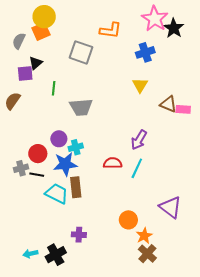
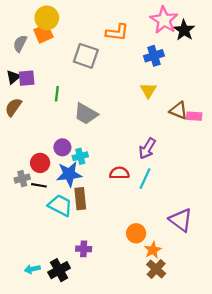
black triangle: (36, 63) -> (13, 77), moved
gray trapezoid: (81, 107) -> (86, 114), turned 35

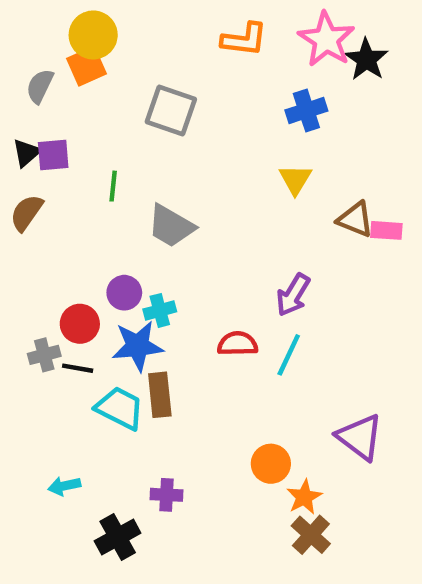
orange L-shape: (117, 32) -> (244, 39), moved
cyan arrow: (32, 269) -> (64, 486), moved

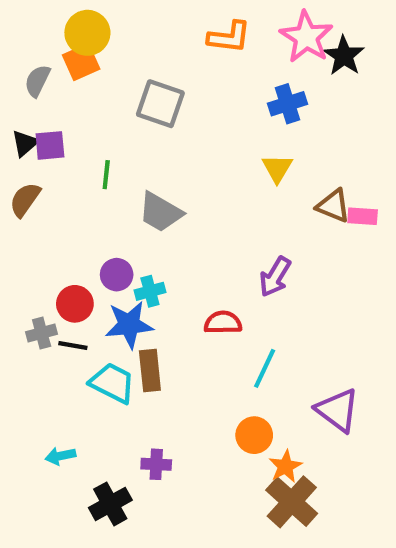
cyan line: (289, 355) -> (265, 368), moved
brown cross: (311, 535) -> (292, 502), size x1.4

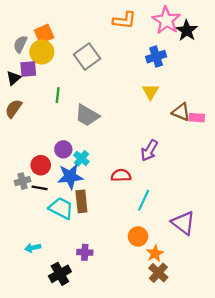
yellow circle: (87, 33) -> (42, 52), moved
gray square: (160, 104) -> (87, 57), turned 35
purple square: (50, 145) -> (28, 69), moved
cyan cross: (150, 291) -> (81, 158), turned -35
brown cross: (292, 502) -> (158, 273), size x0.7

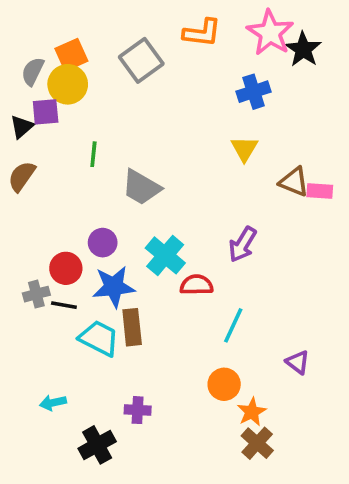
gray square: (87, 57) -> (141, 60), moved
cyan cross: (81, 158) -> (165, 255), moved, size x1.5
purple triangle: (183, 223) -> (298, 362), size x0.6

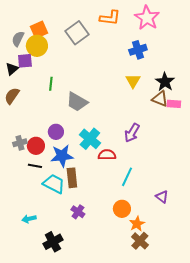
black star: (303, 49) -> (165, 82), moved
gray cross: (36, 294) -> (20, 143), moved
purple cross: (138, 410) -> (78, 212), moved, turned 32

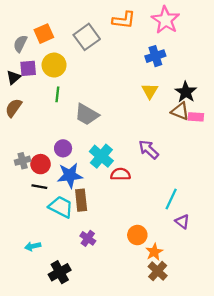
yellow circle: (37, 46) -> (54, 65), moved
purple arrow: (132, 133) -> (149, 149), turned 102
cyan line: (127, 177) -> (171, 199), moved

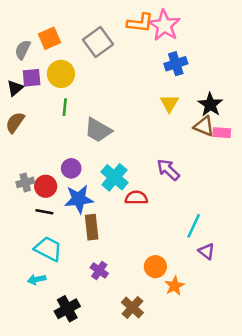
pink star: (165, 20) -> (164, 25), moved
cyan trapezoid: (61, 207) -> (48, 249), moved
brown cross: (158, 271) -> (132, 307), moved

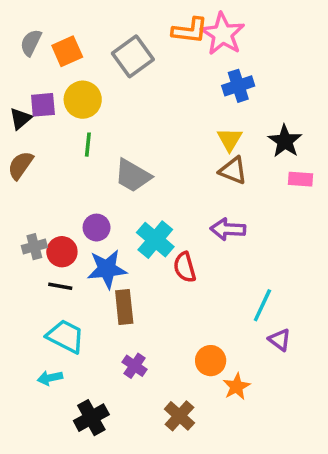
gray semicircle: (23, 50) -> (31, 43), moved
brown triangle: (204, 126) -> (233, 170), moved
purple arrow: (168, 170) -> (228, 229), turned -40
red semicircle: (136, 198) -> (185, 267), turned -105

